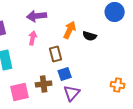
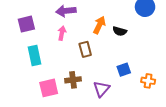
blue square: (65, 74) -> (124, 70), moved

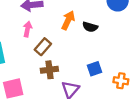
brown rectangle: (85, 49) -> (43, 47), moved, turned 56
brown cross: (73, 80) -> (49, 70), moved

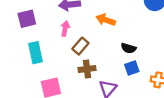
orange arrow: (68, 20) -> (106, 20), turned -96
black semicircle: (90, 27) -> (129, 48), moved

